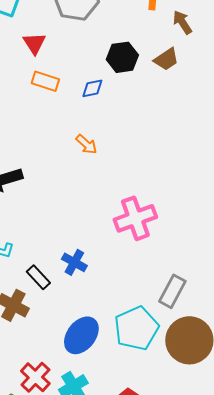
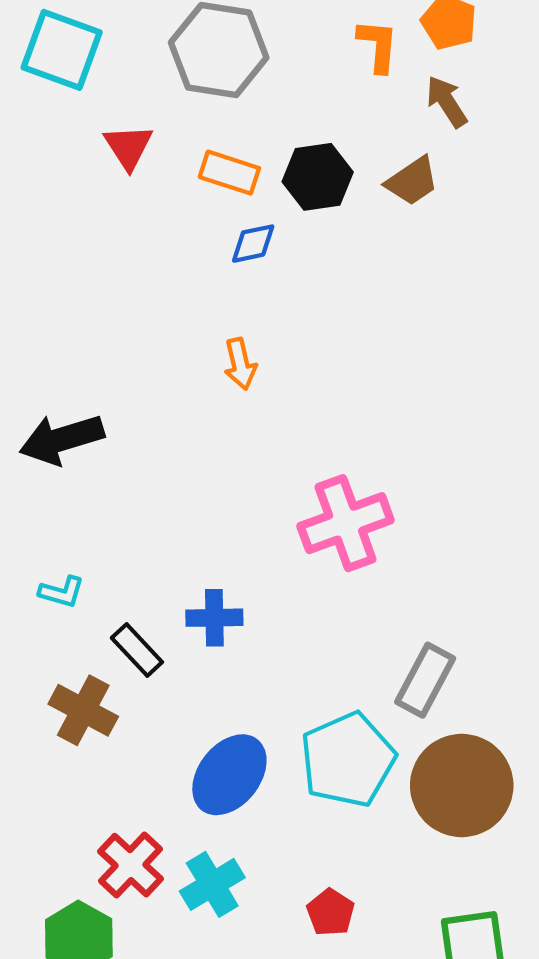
orange rectangle: (45, 81) -> (229, 173), moved
orange arrow: (86, 144) -> (240, 364), turned 35
blue cross: (74, 262) -> (214, 618), turned -30

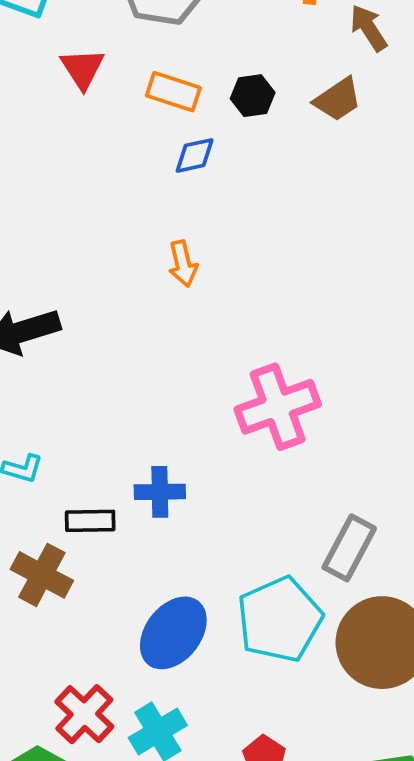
black hexagon: (318, 177) -> (253, 96), size x0.7
black rectangle: (137, 650) -> (90, 521), turned -48

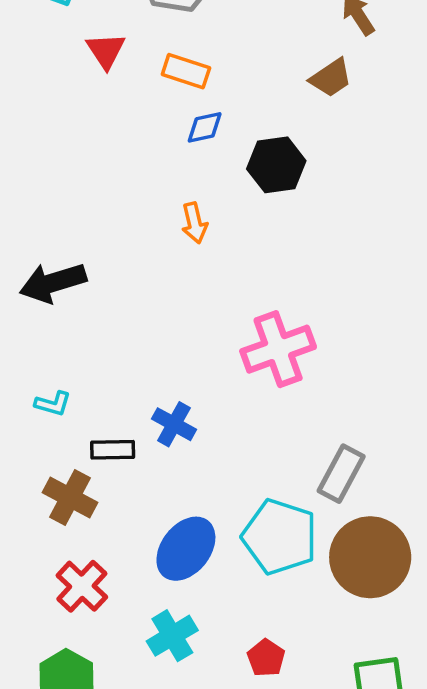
black hexagon: (253, 96) -> (276, 165), moved, size x1.5
blue cross: (160, 492) -> (174, 424), turned 30
cyan pentagon: (280, 619) -> (280, 537), turned -30
red cross: (84, 714) -> (82, 586), moved

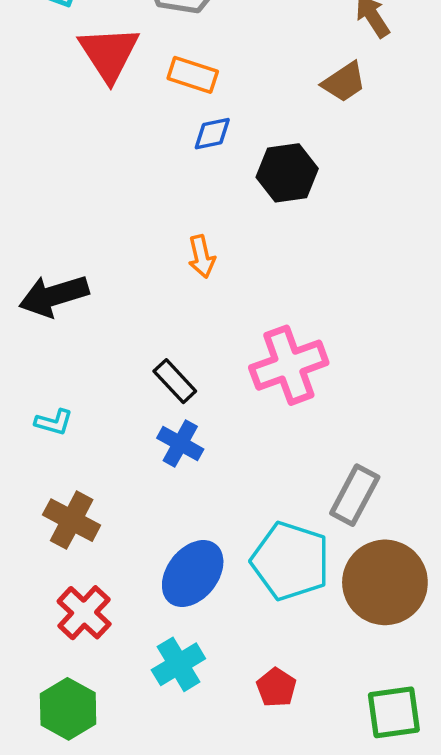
red triangle: (106, 51) -> (109, 54), size x1.5
orange arrow: (194, 223) -> (202, 257), moved
black rectangle: (113, 450) -> (175, 381), moved, turned 48

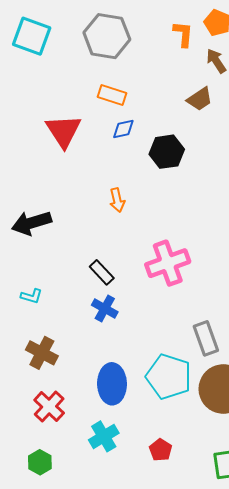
red triangle: (109, 54) -> (64, 131), moved
gray rectangle: (355, 495) -> (206, 338), turned -48
blue ellipse: (193, 574) -> (112, 384), turned -39
green hexagon: (68, 709) -> (40, 462), size x0.7

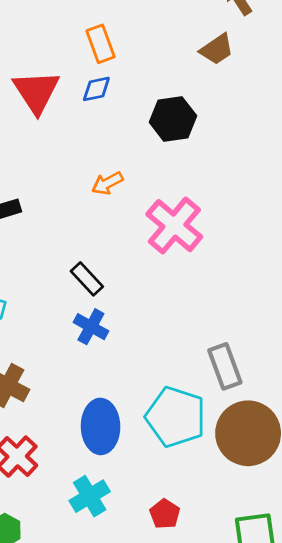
orange rectangle: (112, 95) -> (101, 44), turned 52
blue diamond: (123, 129) -> (96, 89), moved
orange arrow: (117, 200) -> (107, 183), turned 75
pink cross: (168, 263) -> (174, 226), moved, turned -30

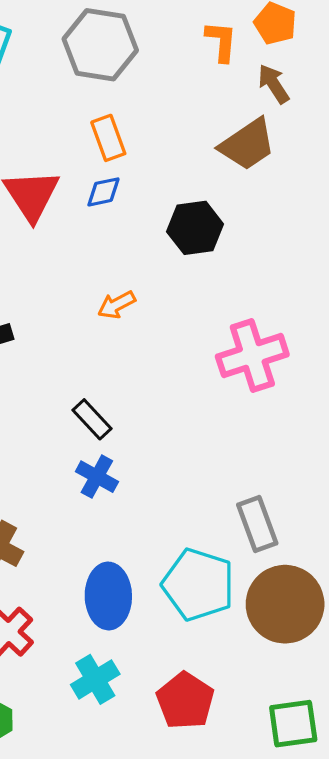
brown trapezoid: (217, 49) -> (247, 144), size x1.4
pink cross: (174, 226) -> (252, 355), moved, turned 32
red pentagon: (165, 514) -> (185, 701), size x1.6

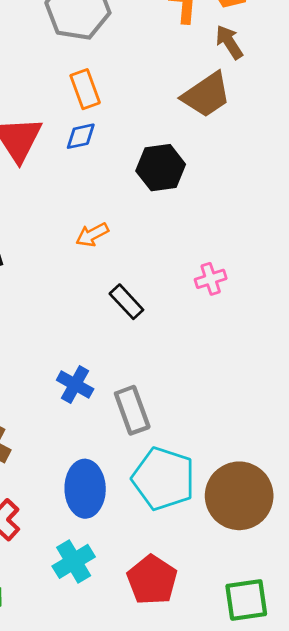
pink cross: (252, 355) -> (211, 279), size x0.5
black rectangle: (92, 419) -> (126, 302), moved
gray rectangle: (257, 524) -> (132, 410), moved

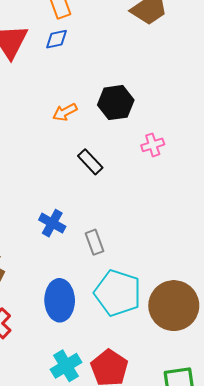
black hexagon: (161, 168) -> (116, 103), moved
gray rectangle: (132, 410) -> (95, 242), size x0.7
cyan cross: (74, 561) -> (66, 366), moved

